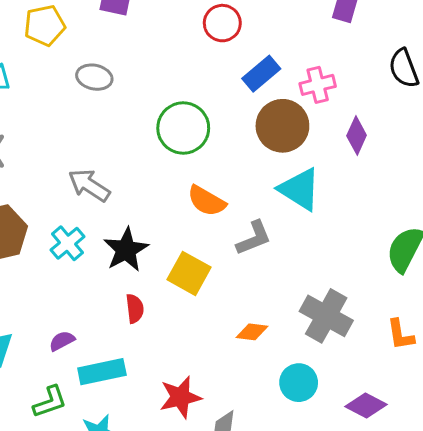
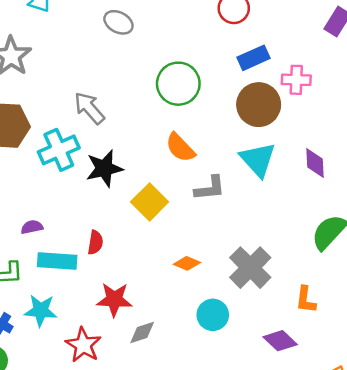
purple diamond: (357, 135) -> (315, 163), moved, turned -44
cyan cross: (68, 243) -> (59, 150), size x1.4
red semicircle: (135, 309) -> (95, 242), moved
purple diamond: (366, 406) -> (280, 341), moved

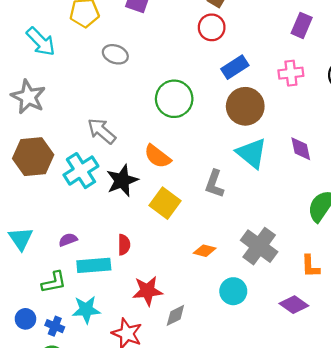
pink cross: (296, 80) -> (291, 73), moved
orange semicircle: (180, 148) -> (157, 156), moved
gray L-shape: (210, 188) -> (214, 184), turned 124

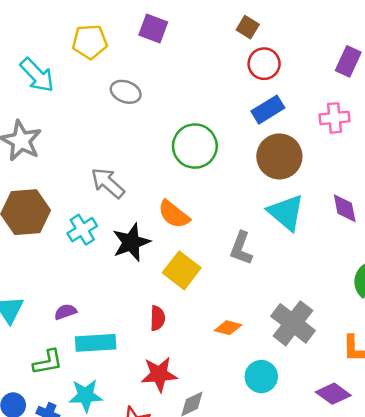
red circle: (212, 27) -> (264, 64), moved
cyan cross: (81, 171) -> (82, 230), size x0.7
red semicircle: (124, 245) -> (158, 318), moved

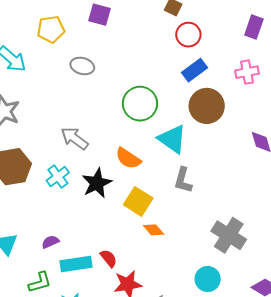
cyan triangle: (286, 212) -> (172, 139), moved
red semicircle: (158, 318) -> (109, 258), moved, turned -36
orange diamond: (228, 328) -> (154, 230), moved, turned 40

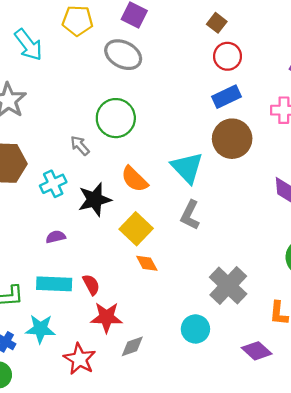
gray ellipse: (82, 66) -> (123, 55), moved, size x1.4
green circle: (140, 104) -> (116, 118), moved
gray arrow: (75, 138) -> (80, 146), size x0.7
purple semicircle: (50, 242) -> (56, 237), moved

